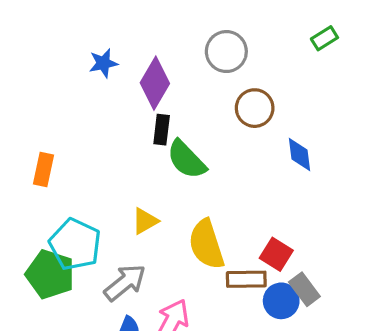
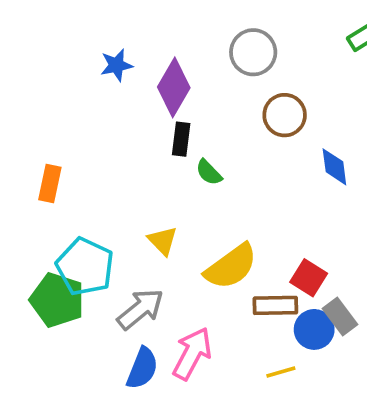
green semicircle: (186, 160) -> (209, 172), size x0.6
yellow triangle: (145, 221) -> (163, 241), turned -44
yellow semicircle: (206, 244) -> (231, 267), turned -108

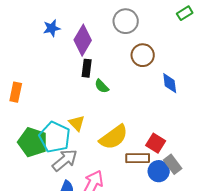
cyan pentagon: (85, 267) -> (55, 137), moved
green pentagon: (57, 300) -> (33, 142), moved

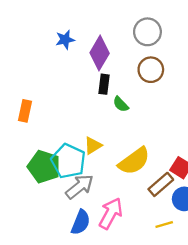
brown circle: (143, 55) -> (151, 70), moved
yellow triangle: (77, 123) -> (93, 145), turned 42
brown rectangle: (138, 158) -> (161, 184), turned -40

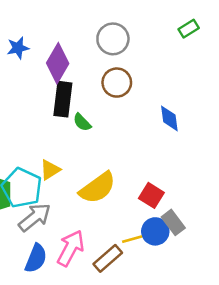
black rectangle: (104, 84) -> (63, 99), size x1.5
brown rectangle: (161, 184) -> (108, 258), moved
yellow line: (164, 225) -> (132, 239), moved

